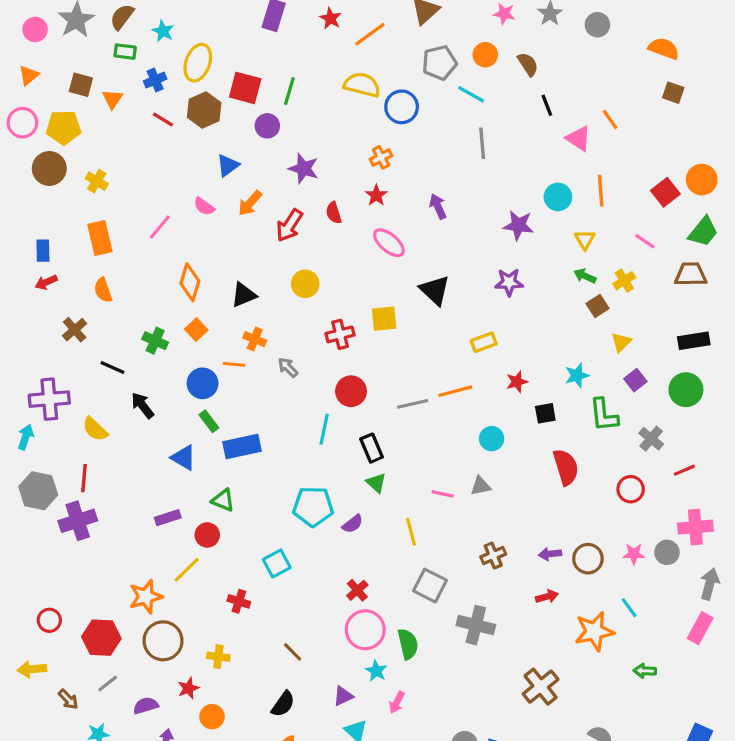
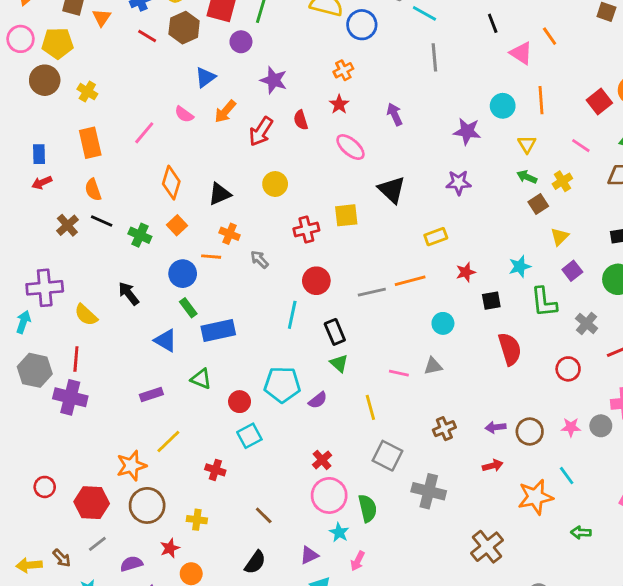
black line: (112, 368) -> (102, 221), moved
purple cross: (78, 521) -> (70, 397), turned 32
red circle: (207, 535) -> (240, 402), moved
yellow arrow: (32, 669) -> (29, 565), moved

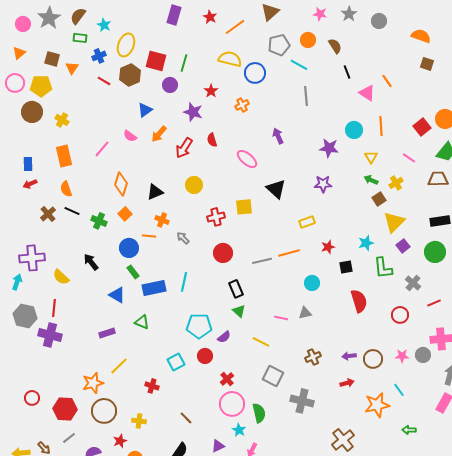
red star: (339, 104) -> (211, 91), moved
yellow triangle: (560, 237) -> (394, 222), size x1.6
cyan line: (292, 315) -> (184, 282), moved
red circle: (240, 402) -> (205, 356), moved
yellow line: (370, 407) -> (261, 342), turned -48

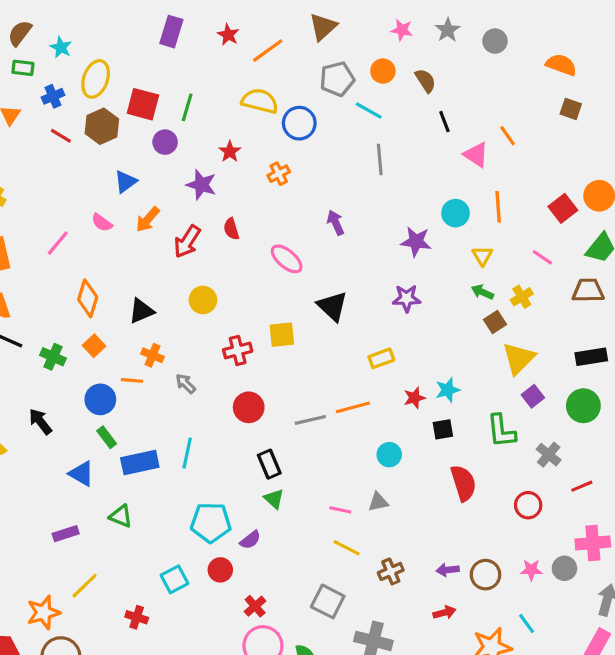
cyan star: (366, 243) -> (448, 390), moved
yellow line: (261, 342) -> (347, 548), moved

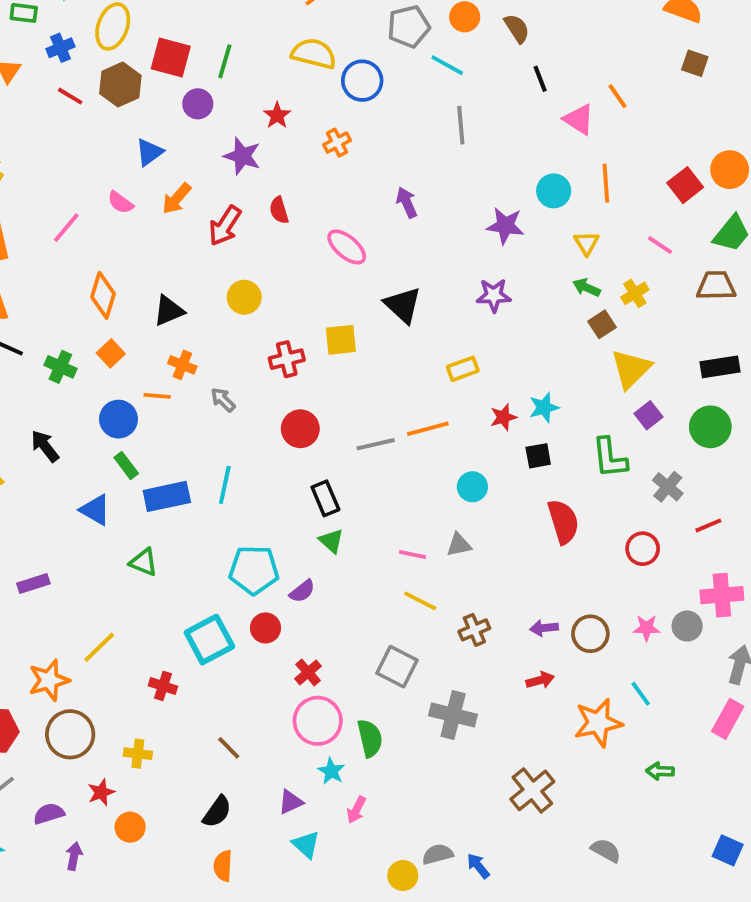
purple rectangle: (66, 534) -> (33, 583), moved
cyan square: (175, 579) -> (209, 640), size x1.4

